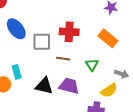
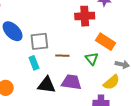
red cross: (69, 32) -> (85, 16), moved
orange rectangle: (108, 38) -> (106, 42), moved
cyan rectangle: (17, 72) -> (34, 63), moved

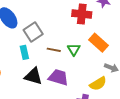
gray square: (39, 41) -> (33, 32), turned -36
green triangle: (92, 59) -> (74, 49), moved

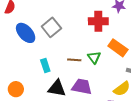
gray square: (33, 32) -> (51, 27), moved

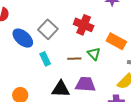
red cross: (98, 21) -> (84, 25), moved, turned 30
cyan rectangle: (45, 65) -> (45, 59), moved

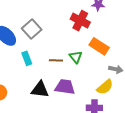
red cross: (84, 25) -> (80, 21), moved

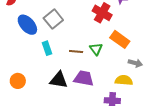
yellow semicircle: (105, 87) -> (124, 80), turned -138

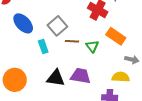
gray square: (53, 19) -> (57, 26), moved
brown line: (76, 51) -> (72, 41), moved
orange circle: (18, 81) -> (15, 80), size x1.5

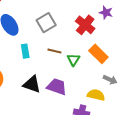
gray square: (57, 26) -> (46, 23), moved

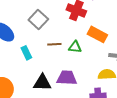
green triangle: (73, 60) -> (75, 47), turned -40

